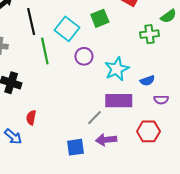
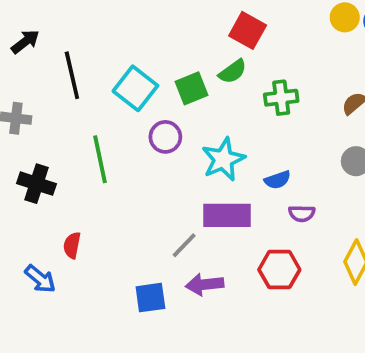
green semicircle: (168, 16) -> (233, 72), moved
green square: (100, 18) -> (192, 88), moved
green line: (45, 51) -> (100, 159), moved

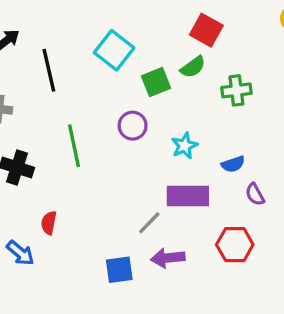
cyan square: (135, 88) -> (114, 50), moved
cyan star: (223, 159) -> (185, 146), size x0.7
purple semicircle: (302, 213) -> (255, 194), turned 60

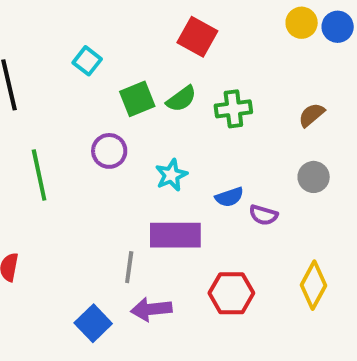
cyan square: (114, 50) -> (87, 61), size x0.6
green semicircle: (193, 67) -> (181, 99), moved
purple semicircle: (255, 194) -> (263, 215), moved, turned -45
gray line: (149, 223) -> (129, 267), turned -36
blue square: (119, 270) -> (93, 323), turned -36

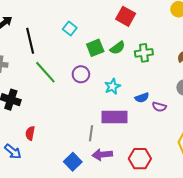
green line: (39, 175) -> (45, 72), moved, turned -30
red hexagon: (231, 293) -> (140, 159), moved

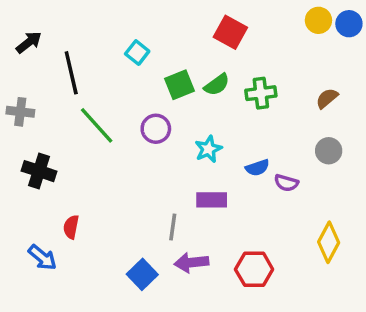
purple rectangle: (114, 117) -> (212, 200), size x0.7

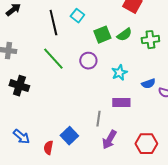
black line: (71, 73) -> (53, 23), moved
red semicircle: (71, 227) -> (48, 148), moved
purple arrow: (191, 263) -> (109, 140), turned -54
blue square: (142, 274) -> (69, 136), moved

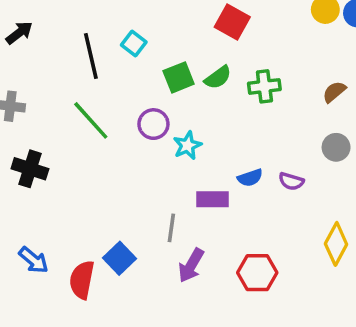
cyan star: (119, 73) -> (187, 146), moved
blue semicircle: (148, 84) -> (250, 178), moved
red semicircle: (48, 148) -> (82, 280), size x1.5

